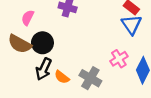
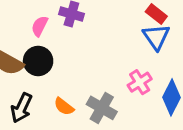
pink semicircle: (28, 18) -> (40, 26), moved
black arrow: (44, 69) -> (21, 108), moved

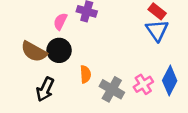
pink cross: (140, 82) -> (143, 84), moved
orange semicircle: (64, 106) -> (85, 74), moved, turned -132

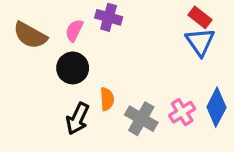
brown semicircle: (34, 52) -> (30, 35), moved
black arrow: (45, 89) -> (78, 119), moved

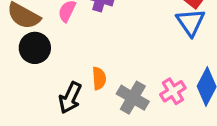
black circle: (73, 68) -> (35, 48), moved

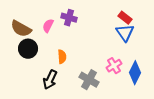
orange semicircle: (99, 78) -> (62, 57), moved
pink cross: (173, 91) -> (114, 66), moved

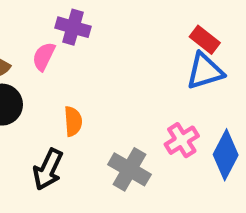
purple cross: (69, 18) -> (73, 27), moved
blue triangle: (125, 33) -> (205, 71), turned 48

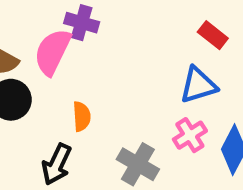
pink semicircle: (44, 56) -> (52, 52), size x1.6
blue triangle: (205, 71) -> (198, 85), moved

